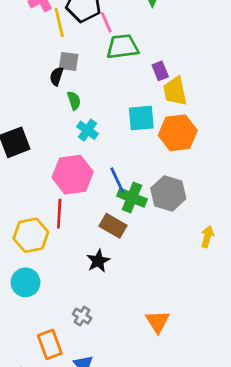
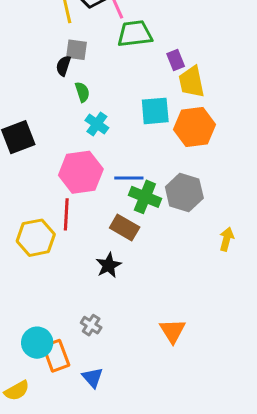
blue line: (117, 180) -> (129, 178), turned -65
cyan circle: (25, 282) -> (37, 343), moved

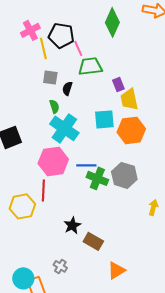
black semicircle: (63, 66) -> (67, 88), moved
cyan cross: (97, 124) -> (64, 128), size x1.8
brown rectangle: (125, 227) -> (93, 241), moved
orange triangle: (173, 331) -> (116, 270), turned 30

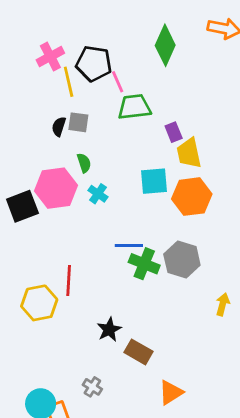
black semicircle: (67, 88) -> (59, 127), moved
cyan cross: (64, 128) -> (98, 194), size x0.5
pink hexagon: (53, 161) -> (56, 188), moved

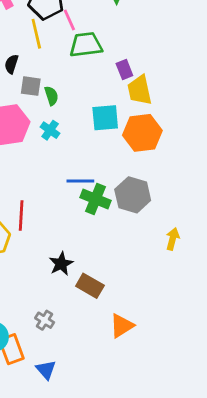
yellow line: (69, 82) -> (36, 34), moved
gray square: (78, 122) -> (31, 86), moved
green semicircle: (84, 163) -> (51, 96), moved

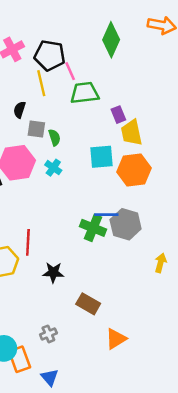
blue line: (80, 181) -> (106, 215), moved
black star: (61, 264) -> (53, 272), moved, turned 30
gray cross: (45, 320) -> (48, 334), turned 35

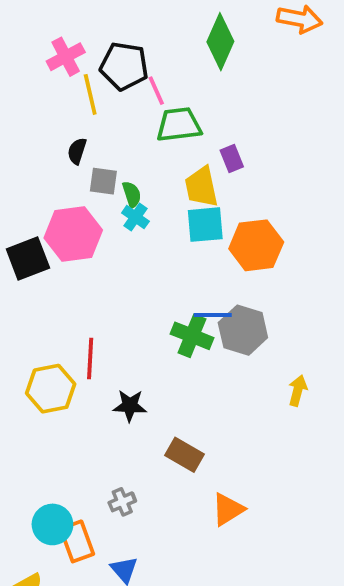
yellow line: (41, 83) -> (90, 94), moved
yellow trapezoid: (132, 133) -> (201, 187), moved
cyan cross: (53, 168) -> (135, 217), moved

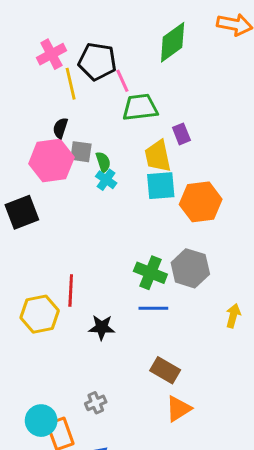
green diamond: (220, 42) -> (173, 42), turned 30
pink hexagon: (73, 234) -> (51, 160), moved
blue line: (213, 315) -> (153, 308), moved
brown rectangle: (185, 455) -> (165, 370), moved

